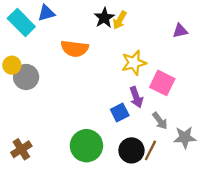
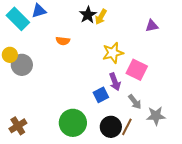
orange semicircle: (75, 49) -> (63, 41), size x0.6

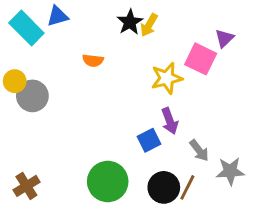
purple triangle: (152, 26) -> (224, 38), turned -32
pink square: (137, 70) -> (201, 59), moved

